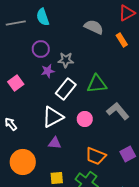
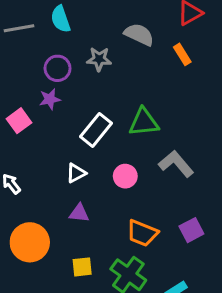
gray star: (66, 60) -> (99, 59), moved
purple star: (48, 71) -> (50, 99), moved
white triangle: (53, 117) -> (76, 173), size x0.6

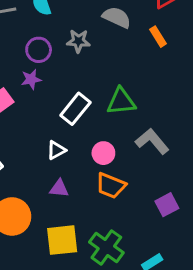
orange trapezoid: (142, 233) -> (111, 186), moved
yellow square: (82, 267) -> (62, 240), size x1.6

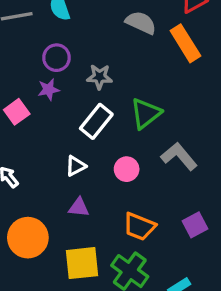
orange rectangle: (158, 37) -> (185, 43), size x1.6
gray star: (78, 41) -> (99, 77), moved
green triangle: (121, 101) -> (146, 113), turned -32
orange trapezoid: (111, 186) -> (139, 226), moved

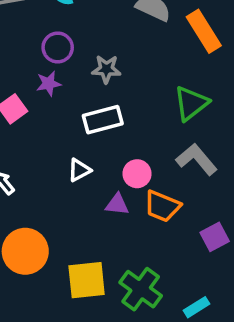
green triangle: (146, 113) -> (191, 103), moved
white rectangle: (96, 121) -> (103, 120), turned 36
purple triangle: (79, 207) -> (117, 204), moved
orange trapezoid: (139, 226) -> (162, 206), moved

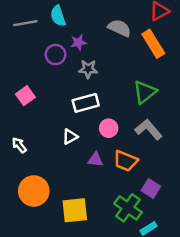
purple star: (49, 84) -> (78, 43), moved
pink circle: (137, 174) -> (109, 128), moved
purple square: (215, 237) -> (151, 189), moved, turned -30
green cross: (141, 289) -> (128, 208), moved

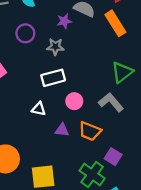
purple star: (78, 43) -> (64, 21), moved
green triangle: (145, 92) -> (122, 72), moved
white triangle: (70, 137) -> (39, 109), turned 40

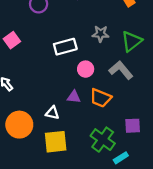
gray star: (55, 47) -> (101, 34), moved
white triangle: (39, 109) -> (52, 113), moved
purple square: (113, 157) -> (133, 126), moved, turned -35

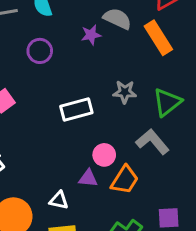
pink circle: (86, 69) -> (104, 155), moved
orange trapezoid: (101, 98) -> (125, 180), turned -80

